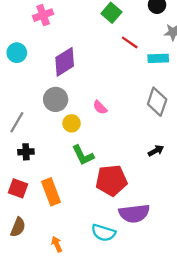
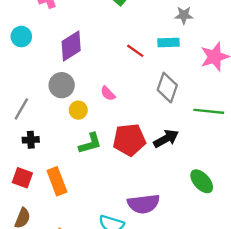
red line: (130, 42) -> (135, 51), moved
black arrow: (156, 151) -> (166, 139), size x1.5
green L-shape: (83, 155) -> (90, 143), turned -80
red pentagon: (111, 180) -> (129, 140), moved

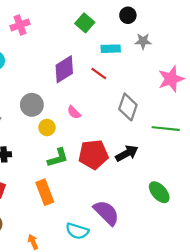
cyan rectangle: (168, 42) -> (111, 49), moved
purple diamond: (71, 46) -> (64, 69), moved
orange rectangle: (57, 181) -> (45, 192), moved
purple semicircle: (144, 204) -> (106, 213), turned -128

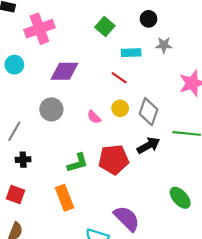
pink cross: (20, 25) -> (39, 29), size x1.5
purple diamond: (64, 69) -> (65, 71), moved, turned 32
yellow circle: (47, 127) -> (120, 108), moved
black arrow: (127, 153) -> (149, 145), moved

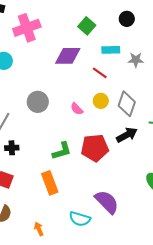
gray star: (164, 45) -> (136, 60), moved
purple diamond: (65, 71) -> (68, 56), moved

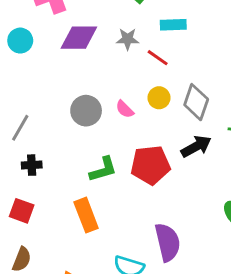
purple diamond: (68, 56) -> (79, 38), moved
gray star: (136, 60) -> (128, 39), moved
gray circle: (38, 102) -> (86, 111), moved
purple semicircle: (107, 202) -> (168, 242), turned 32

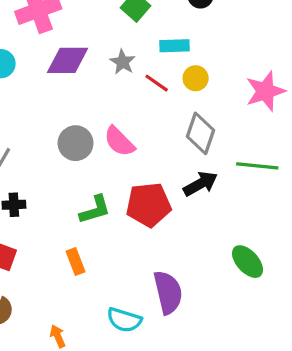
gray star: (128, 39) -> (123, 62), turned 30
yellow circle: (159, 98) -> (196, 78), moved
pink semicircle: (125, 109) -> (119, 142), size x1.5
orange rectangle: (86, 215) -> (76, 262), size x0.7

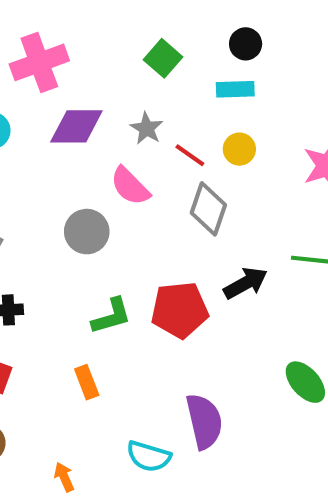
cyan rectangle: (174, 46) -> (235, 89), moved
gray diamond: (200, 133) -> (208, 209), moved
pink semicircle: (119, 142) -> (130, 186), moved

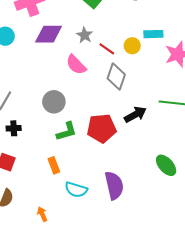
cyan rectangle: (235, 89) -> (153, 34), moved
gray circle: (87, 232) -> (54, 102), moved
cyan semicircle: (149, 456) -> (76, 190), moved

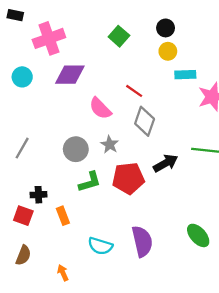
gray star: (85, 35) -> (110, 145), moved
yellow circle: (132, 46) -> (168, 51), moved
black cross: (14, 128) -> (38, 195), moved
orange rectangle: (54, 165) -> (63, 216), moved
green ellipse: (166, 165) -> (198, 235), moved

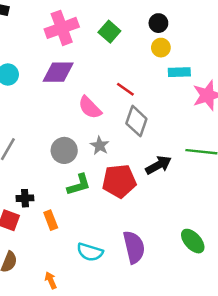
pink cross: (49, 38) -> (62, 28), moved

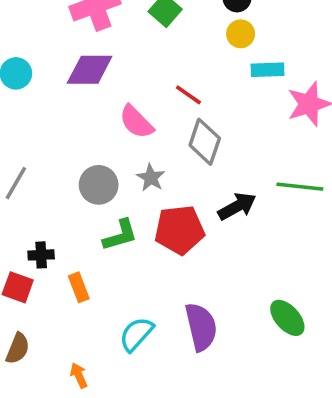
cyan semicircle: (90, 252) -> (136, 334), turned 115

